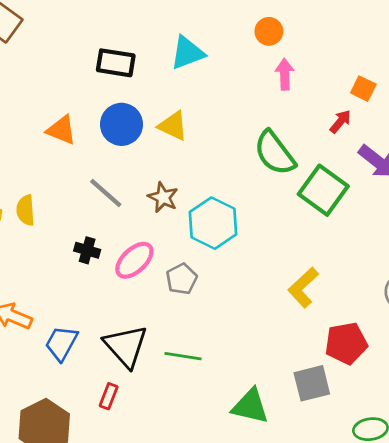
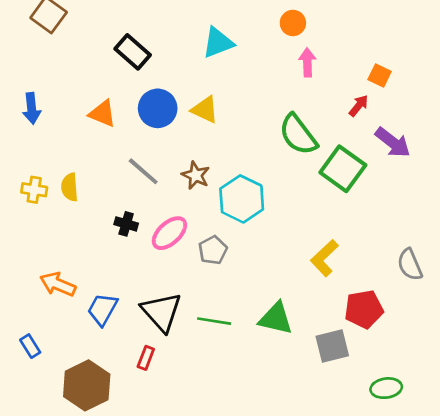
black rectangle: (116, 63) -> (133, 52), moved, turned 32
green triangle: (250, 406) -> (276, 318), moved

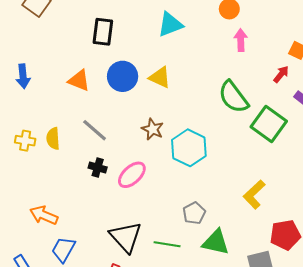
black rectangle: (133, 52) -> (103, 32), turned 56
gray line: (143, 171) -> (95, 130), moved
gray pentagon: (213, 250) -> (194, 213), moved
blue trapezoid: (102, 309) -> (63, 249), moved

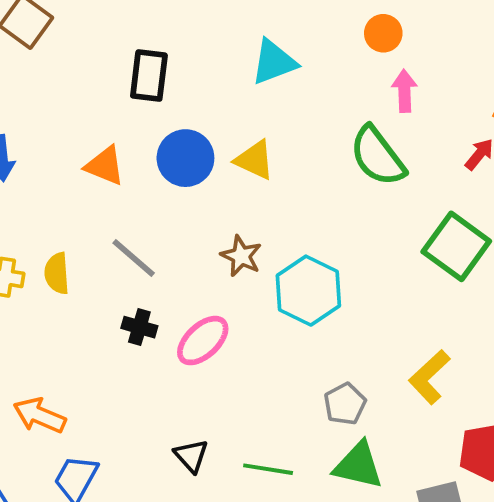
green semicircle: (233, 97) -> (378, 156), moved
gray pentagon: (194, 213) -> (345, 404), moved
black triangle: (126, 237) -> (191, 456), size x0.6

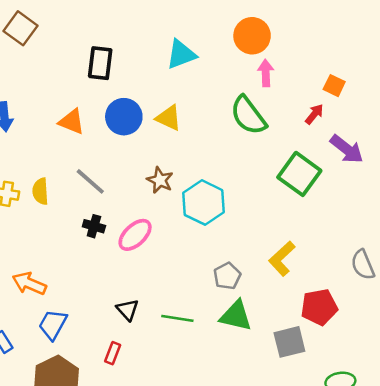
orange circle: (383, 33) -> (252, 36), size x1.5

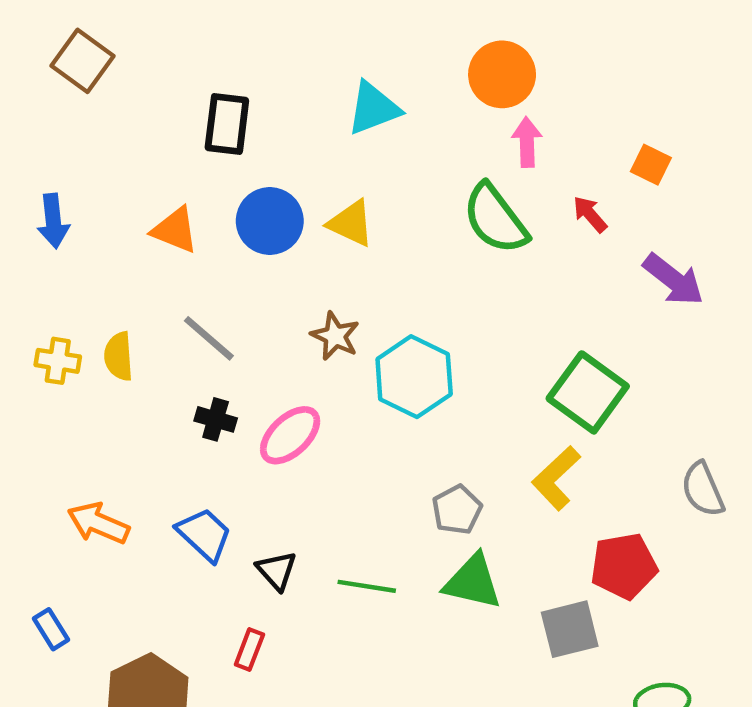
red arrow: (314, 114) -> (590, 214), moved, turned -80
green square: (299, 174) -> (588, 392), moved
blue trapezoid: (53, 325) -> (204, 534), moved, turned 104

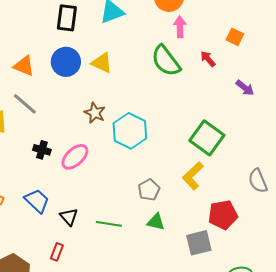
black rectangle: (227, 124) -> (67, 18), moved
purple arrow: (673, 280) -> (245, 88), size x0.7
gray line: (209, 338) -> (25, 104), moved
green triangle: (473, 582) -> (156, 222), size x0.7

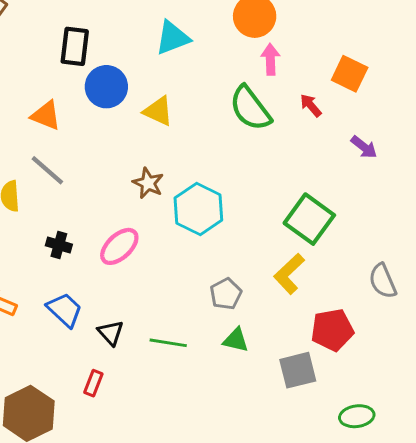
black rectangle: (67, 18) -> (75, 46), moved
orange square: (235, 37) -> (350, 74), size x1.4
blue circle: (66, 62) -> (106, 87), moved
black cross: (42, 150) -> (59, 245), moved

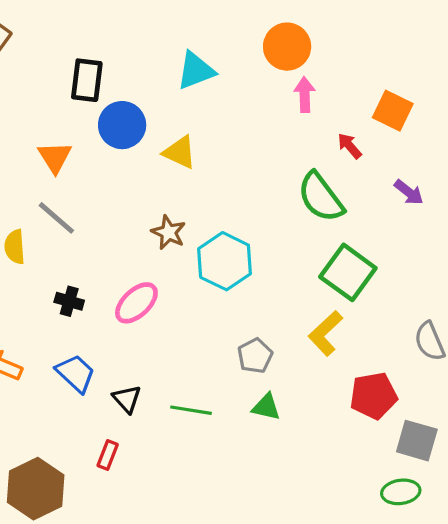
green semicircle: (250, 108) -> (321, 197), moved
orange triangle: (46, 115) -> (55, 157), turned 36
gray square: (298, 370) -> (417, 441), moved, turned 30

